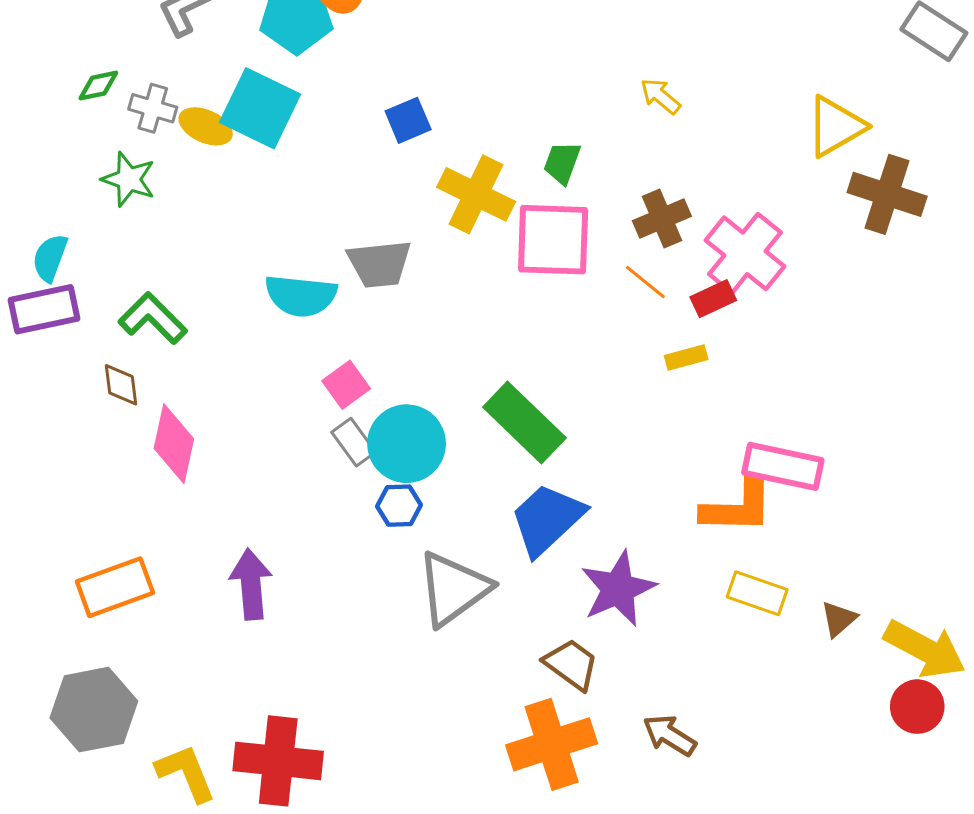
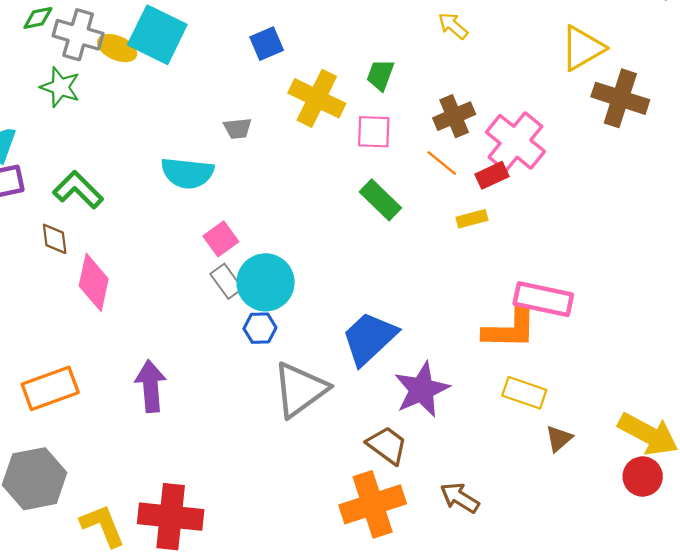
gray cross: (153, 108) -> (78, 35), size x1.4
pink square: (553, 240) -> (374, 132), size x0.6
gray trapezoid: (379, 264) -> (238, 128), moved, size x0.6
green rectangle: (524, 423) -> (380, 200), moved, size x0.7
brown triangle: (839, 619) -> (559, 439), moved

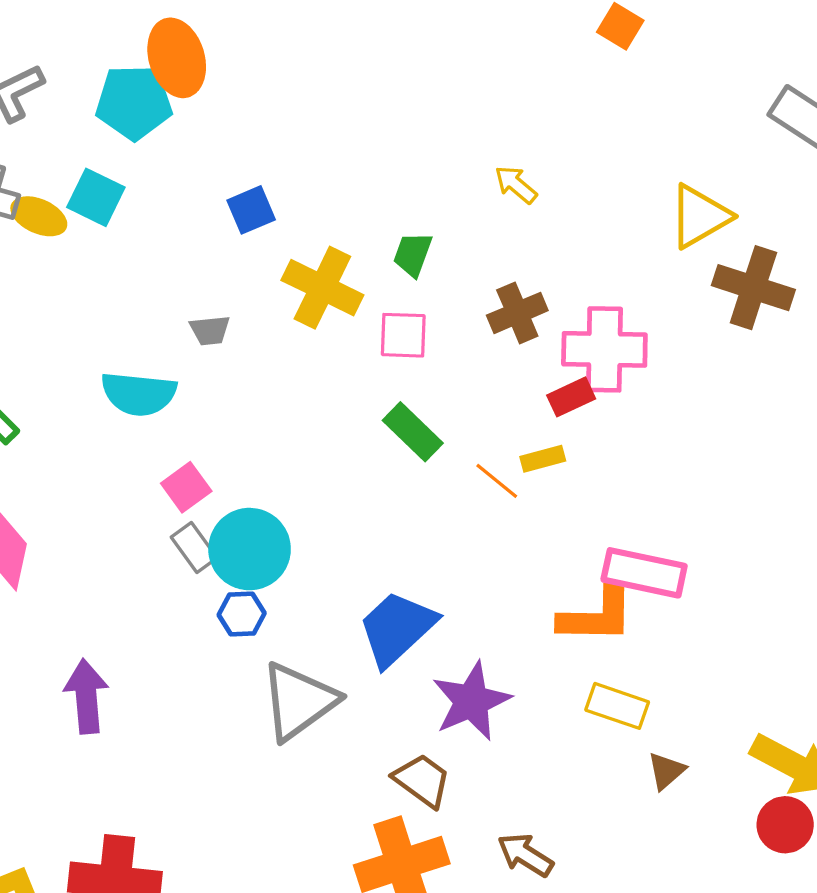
cyan square: (157, 35) -> (96, 197), size x0.7
pink cross: (515, 142) -> (604, 349), turned -38
orange line: (442, 163) -> (497, 481), moved

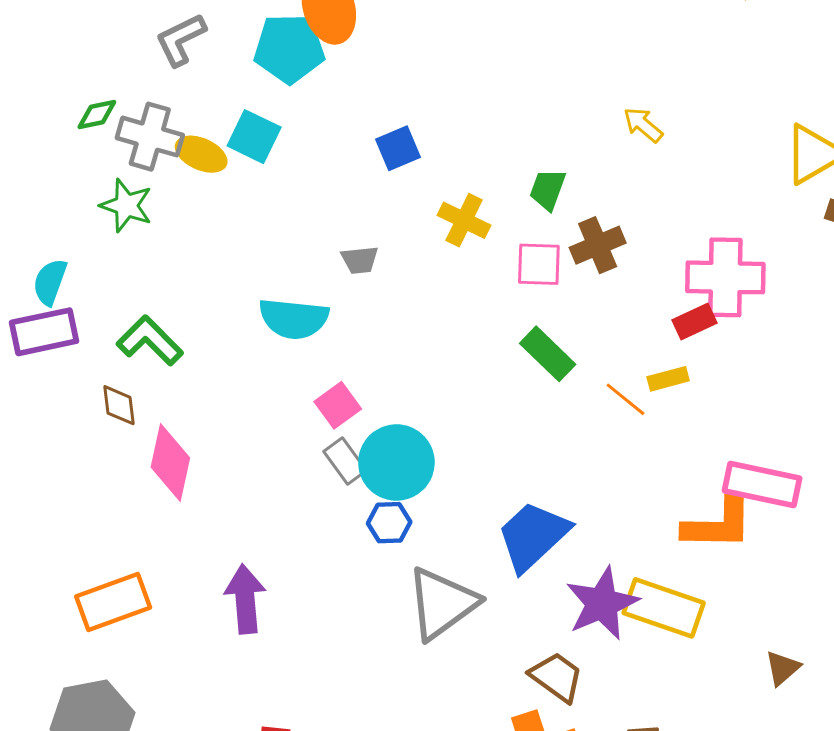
yellow cross: (322, 288) -> (464, 220), size x0.7
brown cross: (517, 313) -> (598, 245), moved
yellow rectangle: (617, 706) -> (664, 608), moved, size x1.4

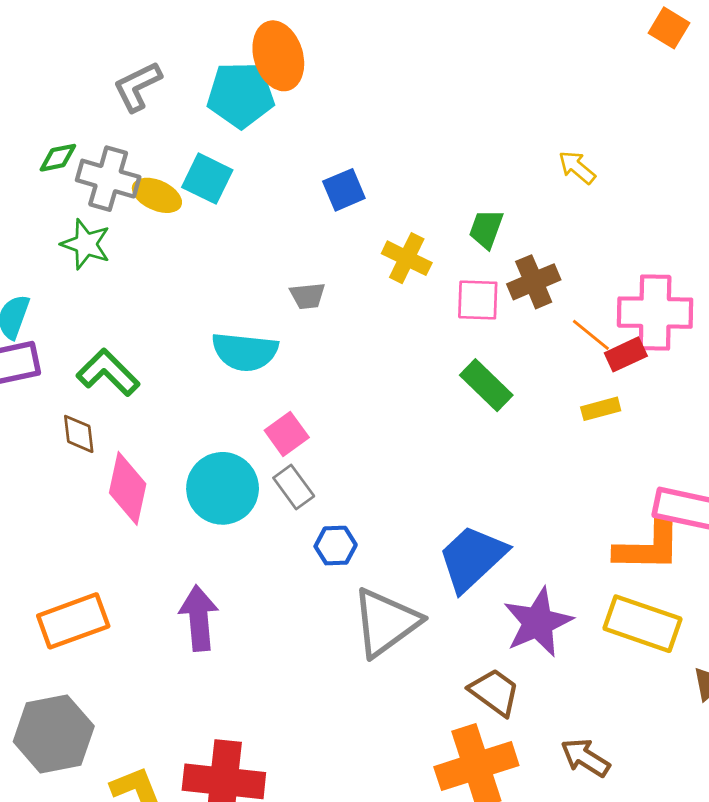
orange line: (625, 399) -> (591, 335), moved
cyan circle: (396, 462) -> (223, 488), moved
yellow rectangle: (664, 608) -> (643, 624), moved

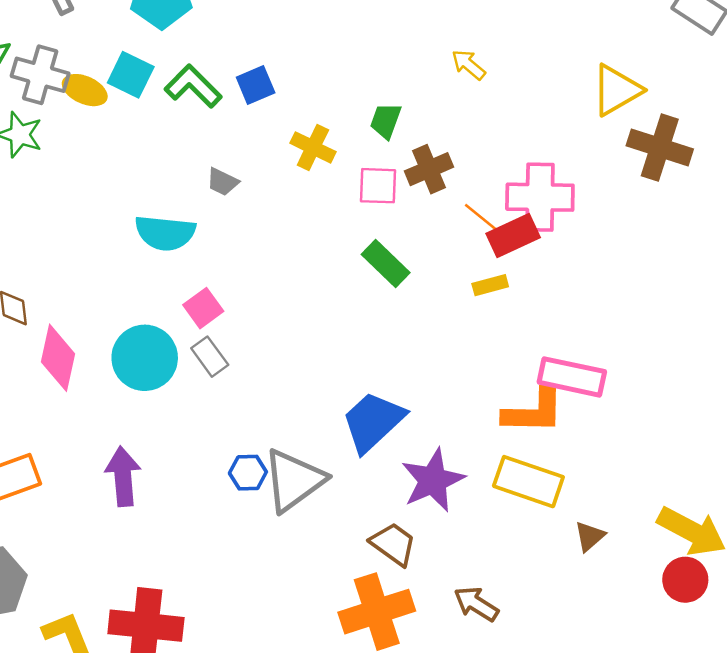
gray trapezoid: (308, 296) -> (222, 182), turned 32
red rectangle: (626, 354) -> (513, 235), size x1.4
green L-shape: (108, 373) -> (193, 86), moved
blue hexagon: (336, 546) -> (248, 473), moved

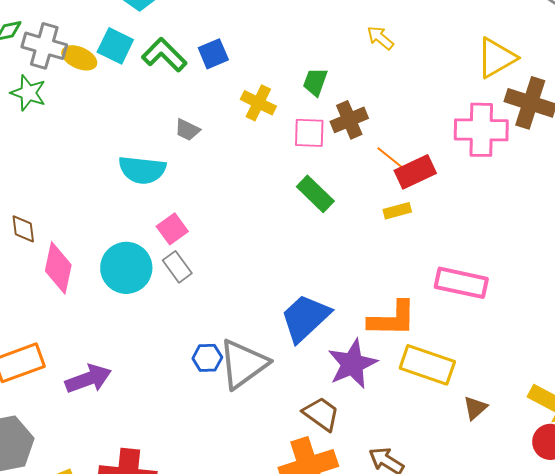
pink cross: (540, 197) -> (481, 130), moved
orange L-shape: (534, 411) -> (392, 319), moved
purple arrow: (123, 476) -> (88, 379), moved, turned 75

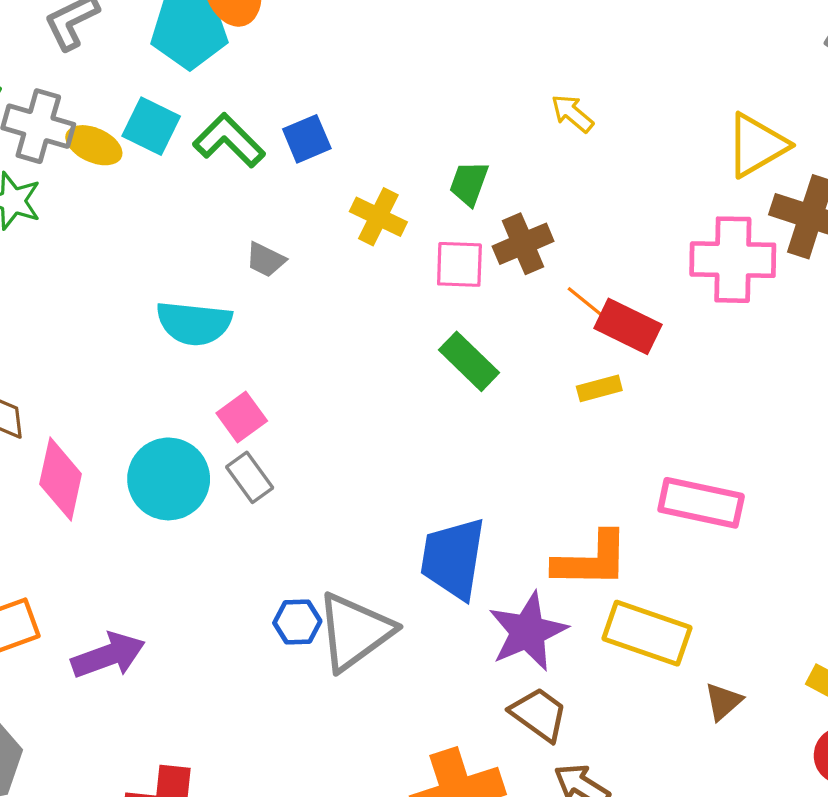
red rectangle: (415, 172) -> (628, 326), turned 51
blue trapezoid: (305, 318) -> (453, 558), turned -38
brown trapezoid: (321, 414) -> (539, 714), moved

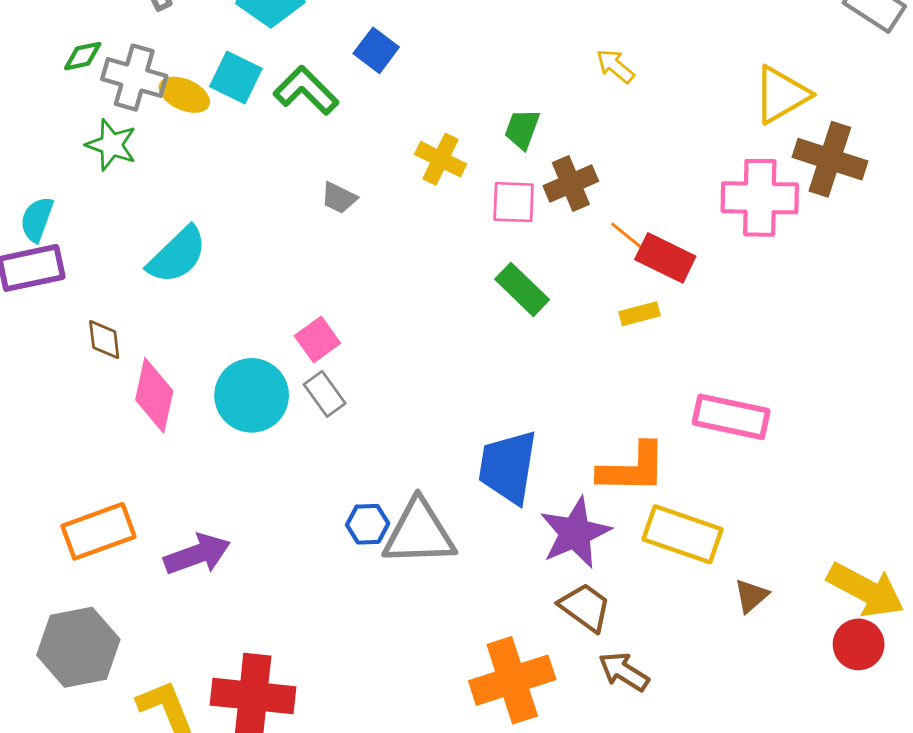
blue square: (307, 139) -> (376, 50), moved, turned -30
cyan semicircle: (194, 323) -> (177, 255), moved, turned -50
gray triangle: (355, 632) -> (419, 533), turned 34

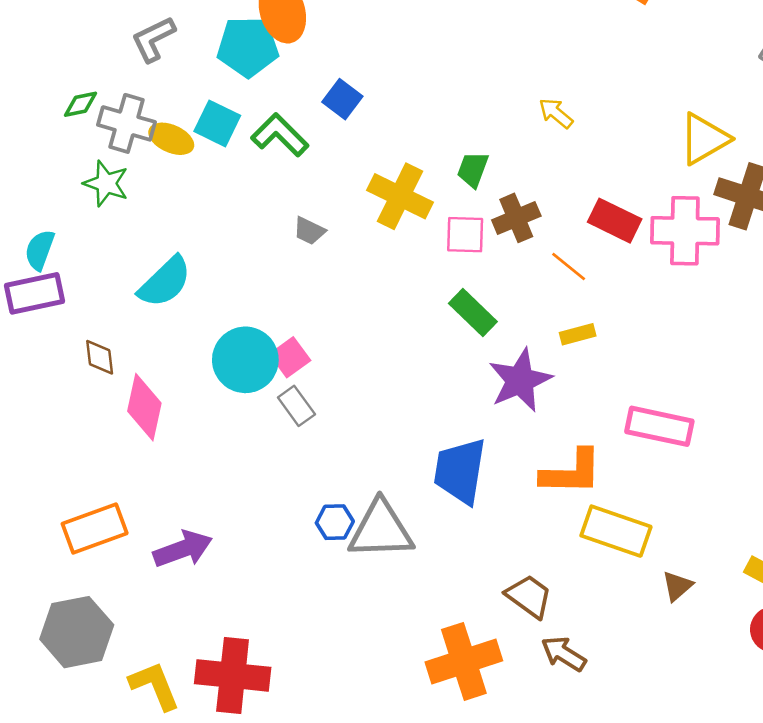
yellow cross: (441, 159) -> (400, 196), size x1.4
red rectangle: (665, 258) -> (615, 221), moved
cyan circle: (252, 395) -> (245, 360), moved
purple star: (575, 533) -> (520, 380), moved

